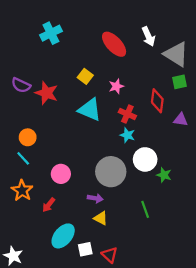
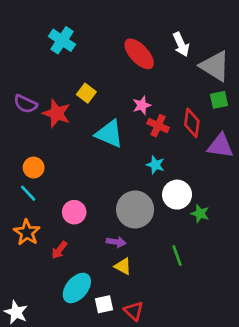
cyan cross: (51, 33) -> (62, 40), turned -30
yellow square: (85, 76) -> (86, 93), moved
red cross: (127, 114) -> (158, 126), moved
purple triangle: (181, 120) -> (220, 146), size x1.5

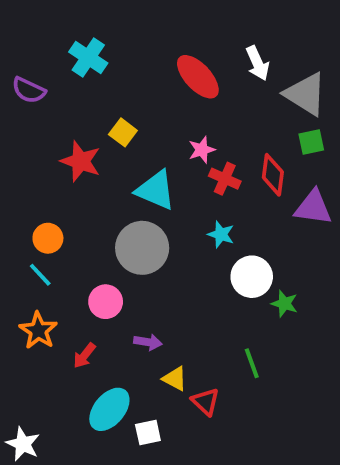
purple semicircle: (25, 104) -> (29, 90), moved
gray circle: (135, 209) -> (142, 248), moved
purple arrow: (116, 242) -> (148, 342), moved
red triangle: (134, 311) -> (206, 402), moved

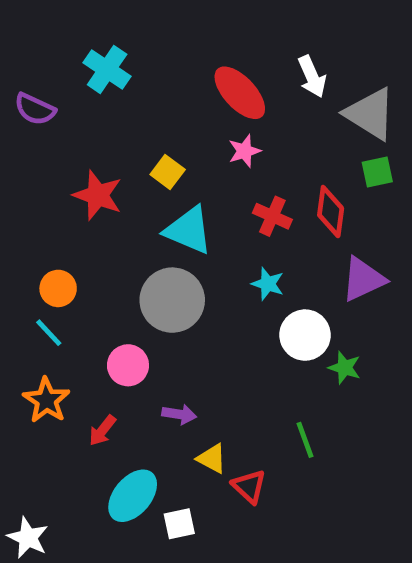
yellow square: (123, 132) -> (168, 172), moved
pink star: (202, 150) -> (244, 151), moved
purple triangle: (313, 207) -> (363, 279), moved, turned -33

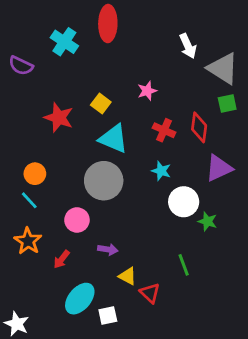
red ellipse: (240, 93) -> (108, 24), moved, turned 44

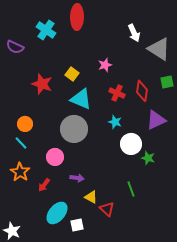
green square: (227, 104) -> (167, 82), moved

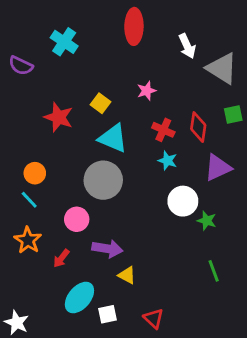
red ellipse: (77, 17) -> (134, 26), moved
cyan star: (115, 122) -> (168, 161), moved
purple arrow: (77, 178) -> (107, 249), size x1.5
green line: (131, 189) -> (214, 271), moved
red triangle: (107, 209) -> (154, 318), moved

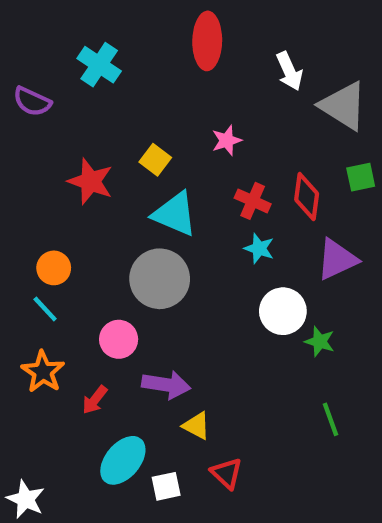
red triangle: (154, 318) -> (227, 473), moved

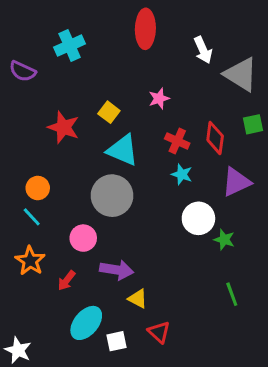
cyan cross: (99, 65) -> (70, 45), turned 32

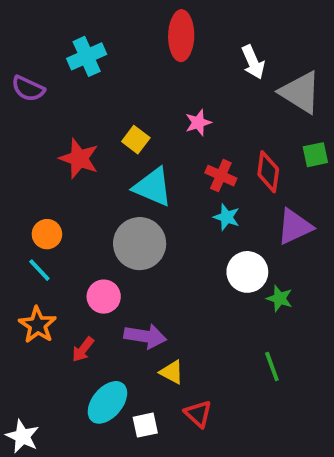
green line: (232, 294) -> (272, 366), moved

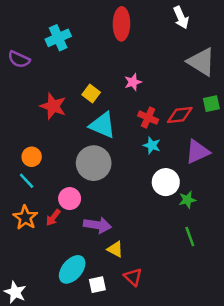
white arrow: (253, 62) -> (181, 18), moved
red diamond: (268, 172) -> (180, 115), turned 76
green star: (279, 298) -> (187, 200), turned -30
red arrow: (83, 349) -> (53, 218), moved
green line: (272, 366) -> (190, 237), moved

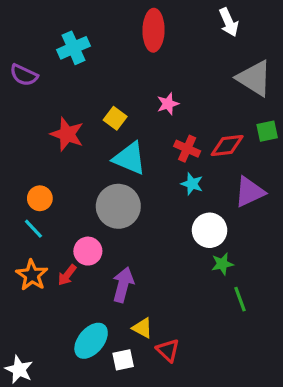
green star: (187, 200) -> (222, 264), moved
purple arrow: (97, 225) -> (123, 285), turned -84
yellow triangle: (115, 249) -> (142, 328), moved

